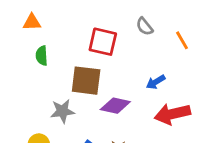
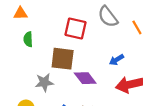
gray semicircle: (145, 26) -> (108, 17), size x1.5
purple diamond: (115, 106) -> (85, 78), turned 40

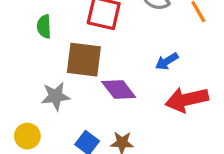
green semicircle: (28, 39) -> (44, 26), moved

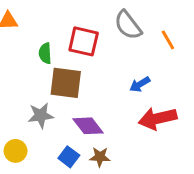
green semicircle: (44, 26) -> (45, 53), moved
purple diamond: (119, 90) -> (88, 126), moved

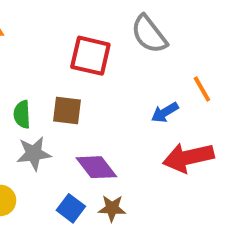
orange line: (168, 40) -> (202, 89), moved
green semicircle: (45, 53) -> (22, 114), moved
brown square: (66, 83) -> (67, 110), size x0.7

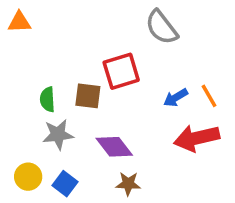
red square: (90, 56) -> (121, 71), moved, turned -30
orange line: (202, 89) -> (209, 96), moved
blue square: (71, 208) -> (65, 184), moved

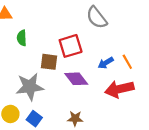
green semicircle: (47, 99) -> (22, 38), moved
gray star: (58, 134) -> (30, 87), size x1.4
purple diamond: (114, 147) -> (76, 79), moved

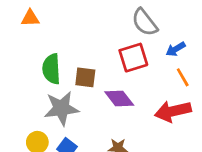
green semicircle: (22, 38) -> (51, 69), moved, size x1.5
red square: (71, 46) -> (133, 58), moved
blue arrow: (106, 63) -> (176, 49), moved

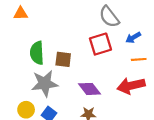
orange line: (183, 77) -> (139, 59), turned -64
purple diamond: (119, 98) -> (89, 89), moved

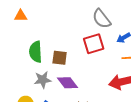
gray star: (45, 83) -> (43, 80), size x0.7
purple diamond: (89, 89) -> (68, 83), moved

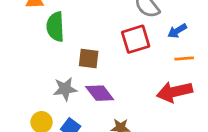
green semicircle: (36, 52) -> (55, 27), moved

